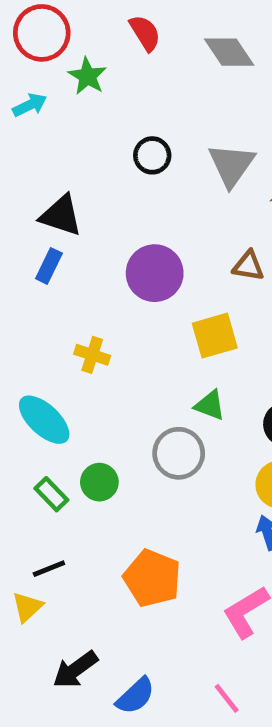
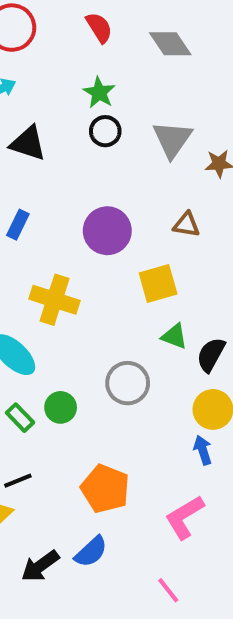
green star: (87, 76) -> (99, 93), moved
black triangle: (61, 215) -> (28, 143), moved
yellow cross: (92, 355) -> (54, 300), size x1.6
green triangle: (210, 405) -> (174, 336), moved
blue semicircle: (135, 696) -> (91, 552), moved

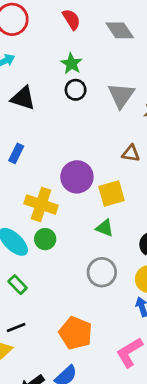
purple circle: (107, 231) -> (77, 177), moved
green triangle: (174, 336) -> (105, 228), moved
gray circle: (128, 383) -> (102, 272), moved
green circle: (61, 407) -> (45, 239), moved

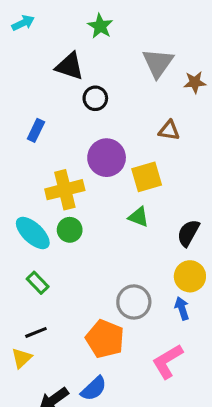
black circle: (76, 90) -> (95, 98), moved
black triangle: (23, 98) -> (70, 66), moved
yellow cross: (41, 205) -> (65, 190), turned -32
gray circle: (102, 272) -> (134, 302), moved

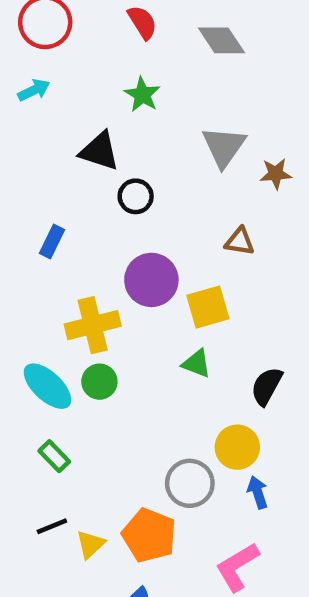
yellow circle: (190, 276) -> (237, 447), moved
yellow triangle: (22, 358) -> (90, 544), moved

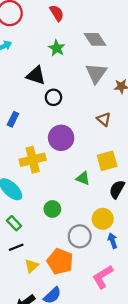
gray diamond: (221, 40) -> (95, 39), moved
brown triangle: (240, 242) -> (104, 119), turned 32
yellow square: (208, 307) -> (107, 161), moved
green circle: (99, 382) -> (52, 209), moved
black line: (52, 526) -> (16, 247), moved

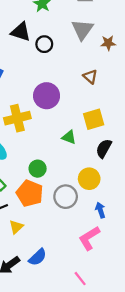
black circle: (53, 97) -> (44, 44), moved
blue arrow: (113, 241) -> (100, 210), moved
orange pentagon: (60, 262) -> (30, 193), moved

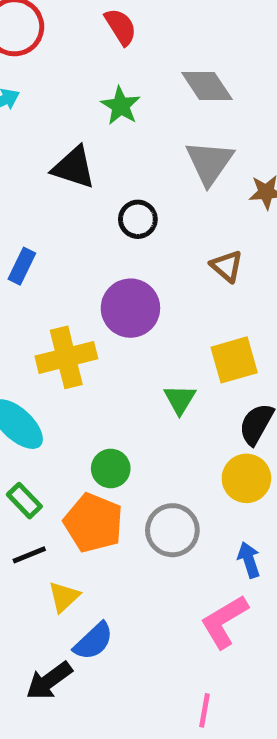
black circle: (44, 44) -> (138, 219), moved
green triangle: (69, 137) -> (180, 399), turned 40
yellow circle: (89, 179) -> (246, 478), moved
blue semicircle: (38, 257) -> (93, 641), moved
pink line: (80, 279) -> (204, 710), turned 48

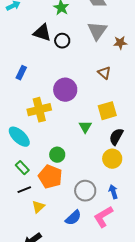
black circle: (138, 219) -> (62, 41), moved
gray circle: (172, 530) -> (85, 191), moved
blue semicircle: (93, 641) -> (73, 218), moved

